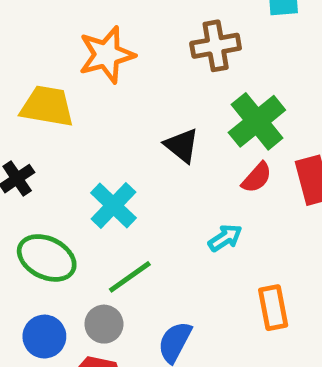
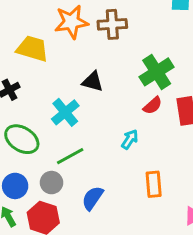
brown cross: (216, 46) -> (112, 24), moved
black triangle: (182, 145) -> (93, 81), moved, turned -30
cyan arrow: (225, 238) -> (130, 139), turned -30

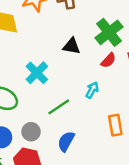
black triangle: (93, 81) -> (72, 46), moved
green line: (70, 156) -> (59, 107), moved

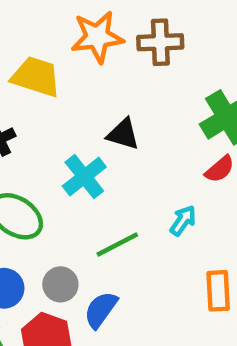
black triangle: (72, 46) -> (123, 134), moved
blue semicircle: (66, 141) -> (101, 310), moved

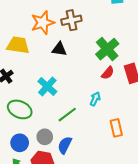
black triangle: (123, 134) -> (59, 49), moved

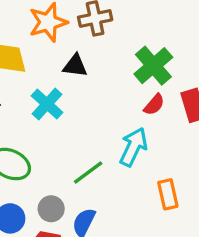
cyan cross: (47, 86) -> (47, 104), moved
cyan arrow: (95, 99) -> (133, 147), size x1.6

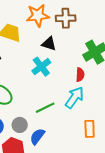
cyan cross: (47, 104) -> (41, 67), moved
red semicircle: (154, 105) -> (80, 75), moved, turned -48

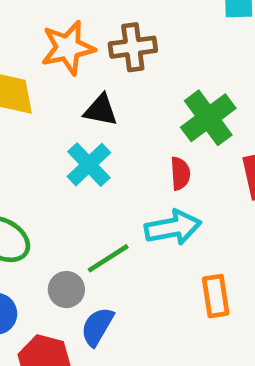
cyan arrow: (74, 97) -> (173, 228), turned 50
gray circle: (20, 125) -> (66, 290), moved

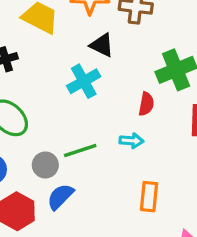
cyan arrow: (173, 228) -> (131, 141), size x0.6

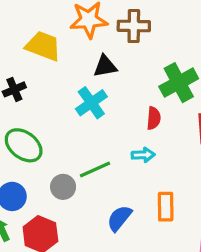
black triangle: (102, 45) -> (105, 66), turned -30
blue semicircle: (60, 197) -> (119, 218), moved

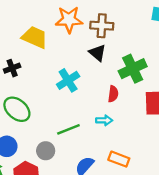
black triangle: (105, 66) -> (97, 53), moved, turned 48
gray circle: (63, 187) -> (46, 151), moved
orange rectangle: (166, 207) -> (119, 159), turned -72

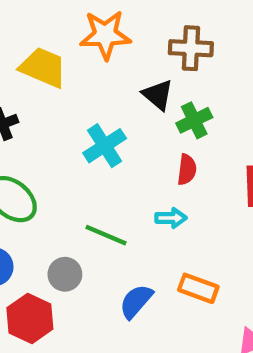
brown cross: (102, 26) -> (191, 48), moved
green cross: (133, 69) -> (194, 120), moved, size x0.7
green line: (68, 129) -> (106, 235), turned 45

